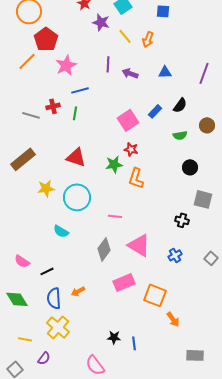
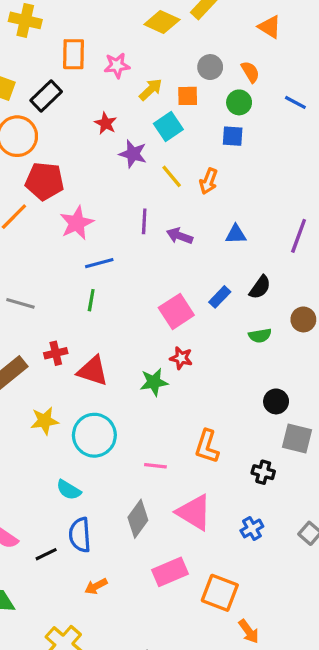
red pentagon: (46, 39) -> (45, 181), turned -30
red cross: (53, 106) -> (56, 353), moved
black circle: (190, 167) -> (276, 401), moved
orange L-shape: (136, 178) -> (207, 446), moved
blue semicircle: (54, 298) -> (80, 535), moved

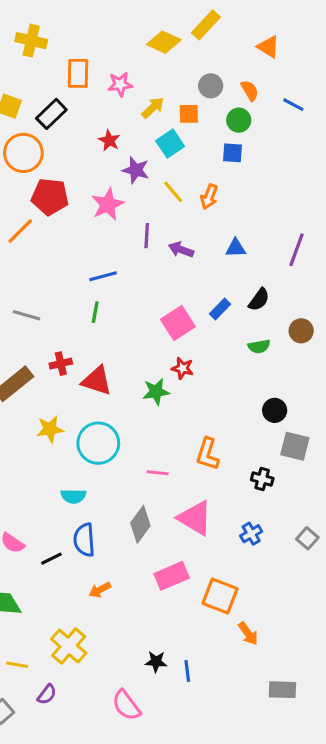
blue line: (295, 102) -> (293, 105), moved
pink star: (77, 223) -> (108, 204), moved
cyan semicircle: (69, 490) -> (73, 496), turned -30

